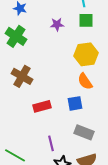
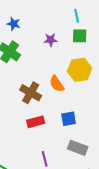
brown cross: (22, 76) -> (31, 93), moved
orange semicircle: (85, 81) -> (57, 84), moved

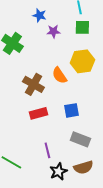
blue star: (14, 24) -> (39, 15), moved

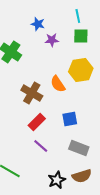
red rectangle: (38, 113) -> (37, 122), turned -30
purple line: (47, 150) -> (41, 146), moved, turned -35

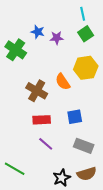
blue star: (38, 24) -> (38, 32), moved
green square: (81, 36) -> (86, 34), turned -35
red rectangle: (37, 122) -> (42, 120), turned 42

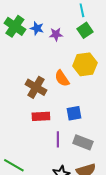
green cross: (16, 50) -> (15, 26), moved
purple line: (46, 144) -> (58, 139), moved, turned 49

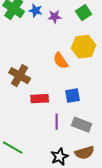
brown cross: (36, 87) -> (20, 76), moved

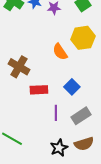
blue square: (73, 96) -> (72, 87), turned -35
gray rectangle: (82, 125) -> (81, 116), turned -54

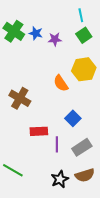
red rectangle: (39, 90) -> (39, 131), moved

